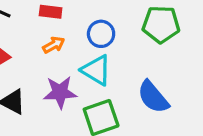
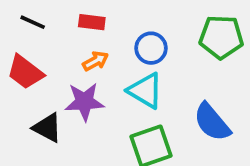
purple star: (60, 92) -> (84, 102), moved

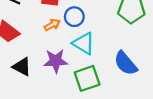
blue circle: (151, 48) -> (74, 17), moved
purple star: (84, 102) -> (56, 61), moved

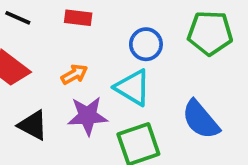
blue circle: (74, 17) -> (146, 44), moved
orange arrow: (52, 25) -> (74, 74), moved

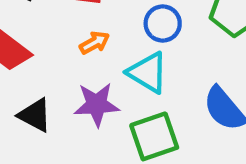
orange arrow: (74, 74) -> (94, 43), moved

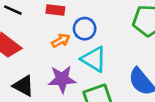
blue circle: (163, 24) -> (85, 29), moved

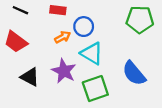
purple star: (62, 79) -> (64, 71), turned 30

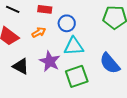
orange arrow: (63, 37) -> (39, 32), moved
cyan triangle: (92, 53) -> (74, 46), turned -35

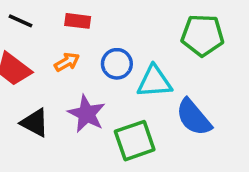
blue circle: (67, 23) -> (117, 64), moved
cyan triangle: (74, 46) -> (154, 82), moved

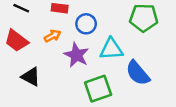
blue circle: (117, 64) -> (86, 24), moved
purple star: (87, 114) -> (76, 55), moved

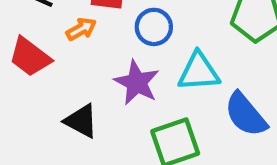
orange arrow: (52, 36) -> (81, 29), moved
black triangle: (31, 77) -> (81, 121), moved

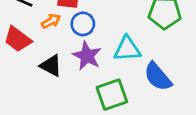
blue circle: (154, 27) -> (83, 24), moved
black triangle: (81, 121) -> (51, 66), moved

